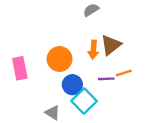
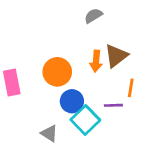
orange line: (124, 73) -> (131, 88), turned -63
purple line: (106, 79) -> (113, 105), moved

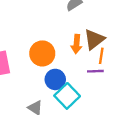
orange line: (131, 88) -> (101, 56), moved
purple line: (113, 105) -> (95, 71), moved

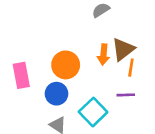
purple line: (95, 71) -> (126, 95), moved
blue circle: (55, 79) -> (56, 94), moved

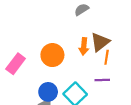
pink rectangle: (21, 75) -> (16, 64), turned 48
blue circle: (56, 94) -> (48, 92), moved

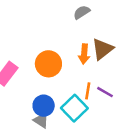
orange line: (107, 57) -> (88, 91), moved
purple line: (102, 80) -> (105, 92), turned 32

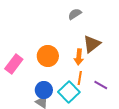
orange arrow: (84, 54) -> (79, 57), moved
purple line: (105, 92) -> (101, 85), moved

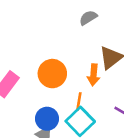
orange line: (80, 78) -> (79, 101), moved

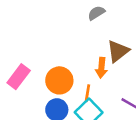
orange circle: (52, 74) -> (59, 80), moved

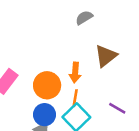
orange arrow: (101, 68) -> (75, 73), moved

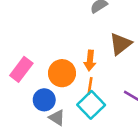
blue circle: (44, 115) -> (44, 100), moved

